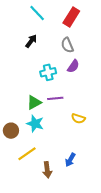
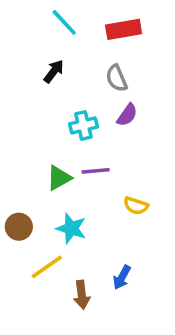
red rectangle: (71, 17) -> (124, 29), turned 48
cyan star: (35, 124) -> (71, 228), moved

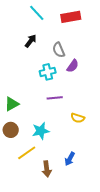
gray semicircle: (117, 78) -> (59, 50), moved
green triangle: (59, 178) -> (12, 104), moved
cyan star: (71, 228) -> (41, 131), turned -30

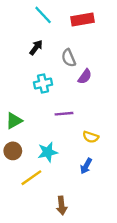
cyan cross: (48, 72) -> (43, 83), moved
blue arrow: (70, 159) -> (86, 166), moved
brown arrow: (47, 169) -> (62, 206), moved

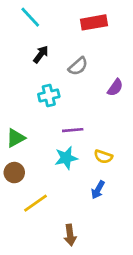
cyan line: (43, 15) -> (30, 17), moved
gray semicircle: (69, 58) -> (78, 66), turned -108
purple semicircle: (85, 77) -> (115, 88), moved
cyan star: (48, 152) -> (66, 158), moved

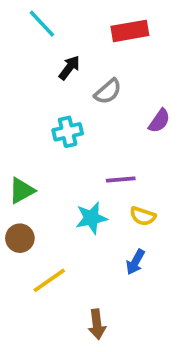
black arrow: (41, 54) -> (69, 68), moved
purple line: (73, 130) -> (121, 179), moved

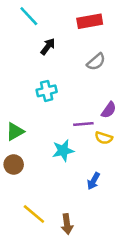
gray semicircle: (108, 91) -> (96, 62), moved
purple semicircle: (159, 121) -> (109, 110), moved
yellow semicircle: (143, 216) -> (104, 138), moved
yellow line: (49, 280) -> (34, 214), moved, turned 75

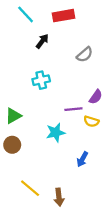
red rectangle: (90, 21) -> (63, 16), moved

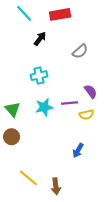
purple semicircle: (96, 97) -> (91, 91), turned -72
green triangle: (13, 116) -> (13, 109), turned -42
yellow semicircle: (91, 121) -> (86, 115), turned -32
cyan star: (56, 133) -> (44, 107), moved

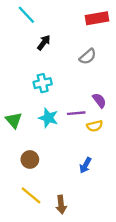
red rectangle: (60, 14) -> (97, 18), moved
cyan star: (44, 107) -> (48, 118), turned 30
brown circle: (12, 137) -> (30, 159), moved

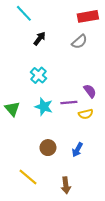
gray semicircle: (88, 56) -> (79, 42), moved
cyan cross: (43, 83) -> (39, 75), turned -35
brown circle: (30, 159) -> (48, 148), moved
brown arrow: (61, 205) -> (66, 185), moved

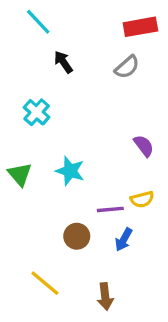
black arrow: (40, 39) -> (63, 62), turned -72
cyan cross: (39, 75) -> (37, 112), moved
purple line: (69, 102) -> (110, 209), moved
yellow semicircle: (86, 114) -> (142, 199), moved

